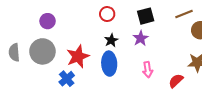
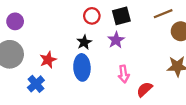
red circle: (107, 14) -> (92, 16), moved
red star: (78, 56) -> (48, 60), size x0.7
red semicircle: (176, 81) -> (144, 89), moved

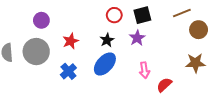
red star: (48, 60) -> (71, 41), moved
blue ellipse: (82, 67) -> (105, 64), turned 45
blue cross: (36, 84) -> (68, 71), moved

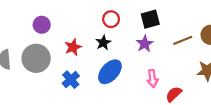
brown line: (182, 13) -> (183, 40), moved
red circle: (114, 15) -> (111, 19), moved
black star: (107, 40) -> (103, 43), moved

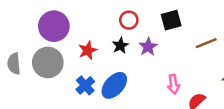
purple circle: (42, 25) -> (54, 26), size x1.6
purple star: (145, 44) -> (148, 47), moved
blue ellipse: (110, 72) -> (114, 85), moved

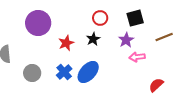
purple star: (148, 47) -> (126, 40), moved
gray circle: (48, 62) -> (32, 73), moved, size x0.7
pink arrow: (174, 84) -> (137, 57), moved, turned 91

